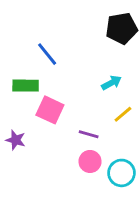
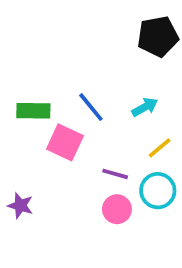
blue line: (47, 54) -> (91, 107), moved
purple star: (16, 140) -> (20, 205), moved
cyan circle: (121, 173) -> (158, 191), moved

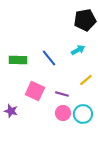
cyan arrow: (145, 107) -> (78, 50), moved
pink square: (65, 142) -> (35, 91), moved
cyan circle: (158, 191) -> (83, 114), moved

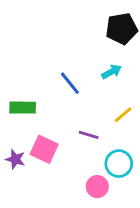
green rectangle: (18, 60) -> (23, 108), moved
pink square: (35, 91) -> (44, 149), moved
pink circle: (63, 113) -> (97, 187), moved

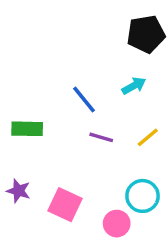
purple line: (89, 135) -> (101, 137), moved
pink square: (44, 149) -> (65, 205), moved

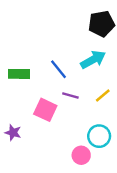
cyan arrow: (134, 86) -> (93, 60), size x1.5
green rectangle: (27, 129) -> (19, 74), moved
pink square: (65, 205) -> (45, 110), moved

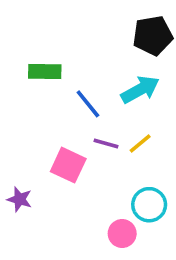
green rectangle: (19, 74) -> (45, 71), moved
yellow line: (103, 95) -> (140, 144), moved

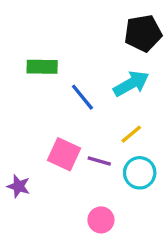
purple line: (106, 144) -> (99, 161), moved
cyan circle: (149, 205) -> (140, 173), moved
pink circle: (122, 234) -> (101, 220), moved

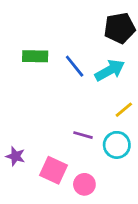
blue line: (82, 97) -> (75, 66), moved
yellow line: (131, 134) -> (124, 110), moved
pink square: (64, 154) -> (53, 170), moved

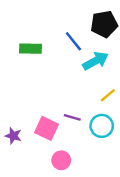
blue line: (75, 66) -> (73, 41), moved
pink square: (53, 170) -> (46, 128), moved
pink circle: (84, 184) -> (61, 160), moved

